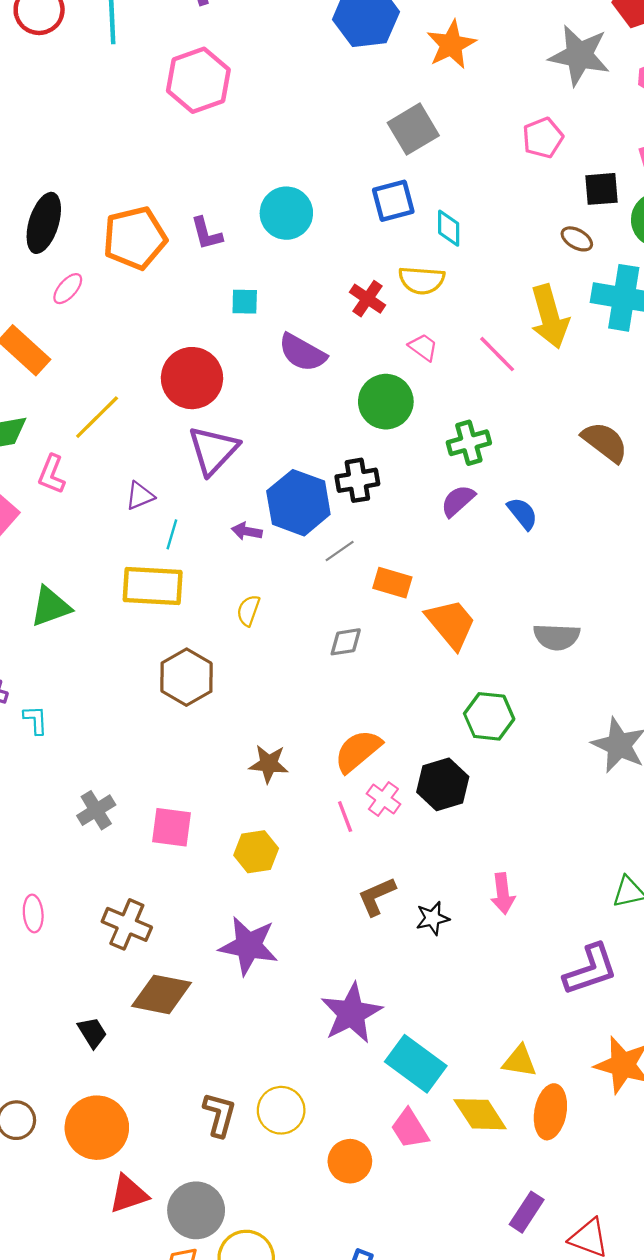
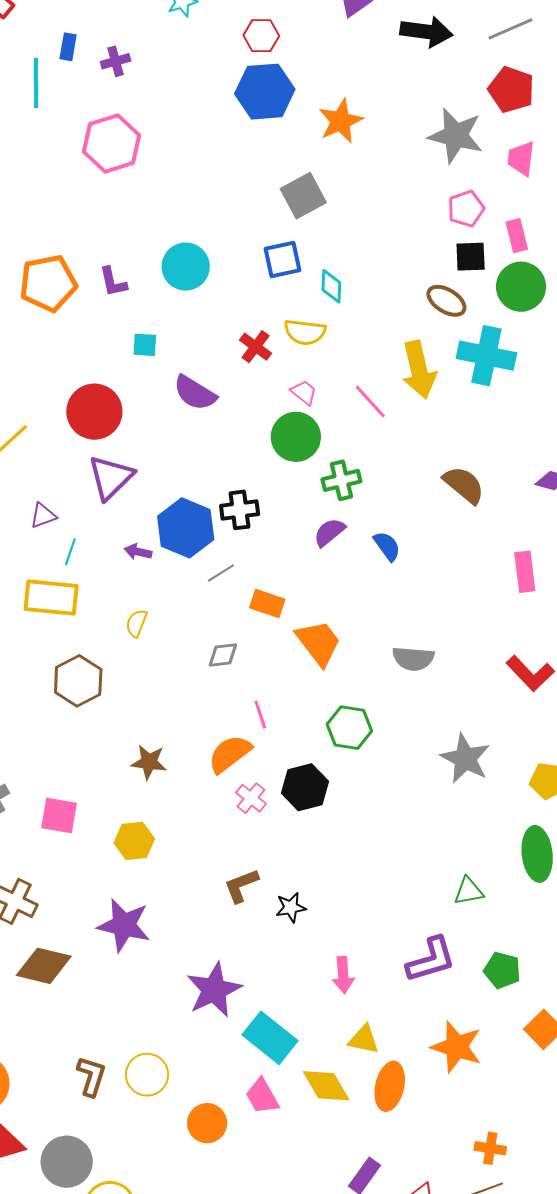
pink pentagon: (543, 138) -> (466, 209), moved
brown ellipse: (577, 239) -> (446, 301), size x1.4
green circle: (386, 402) -> (296, 437), moved
pink line: (345, 817) -> (260, 715), moved
pink arrow: (503, 894) -> (343, 975), moved

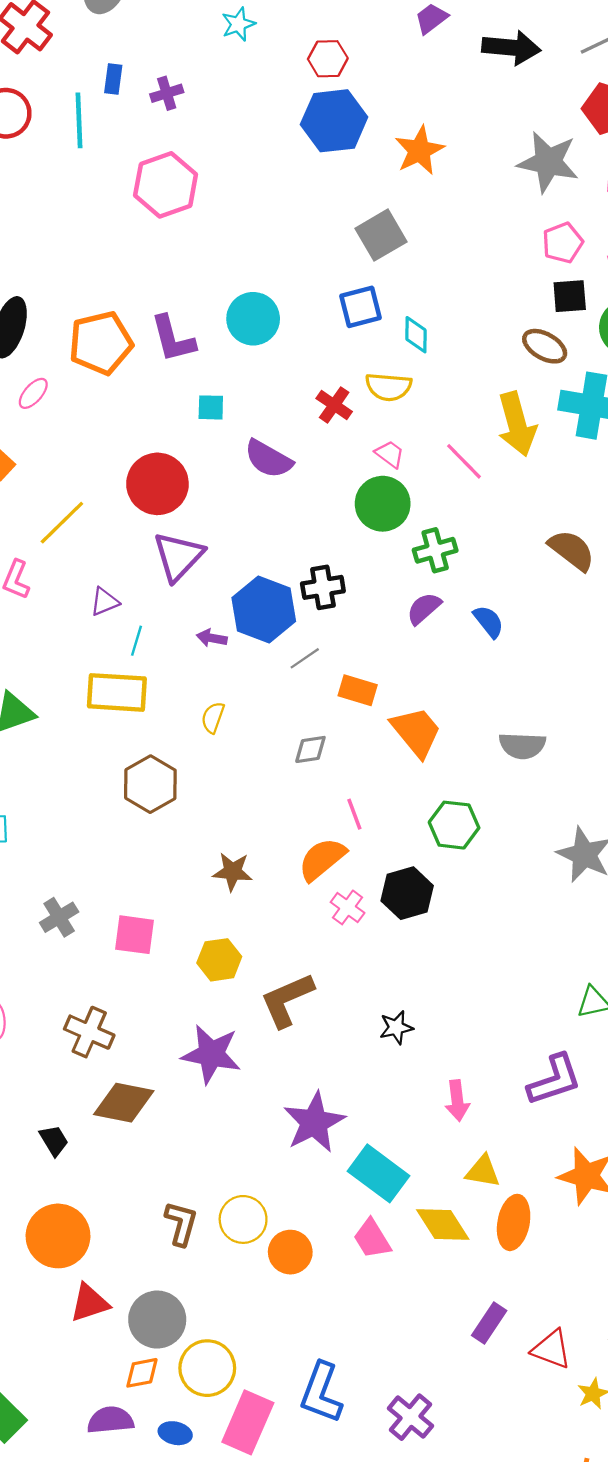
purple L-shape: (113, 282) -> (173, 339), size x1.4
brown L-shape: (241, 886) -> (287, 1000), moved, size x1.4
orange circle: (207, 1123) -> (290, 1252), moved

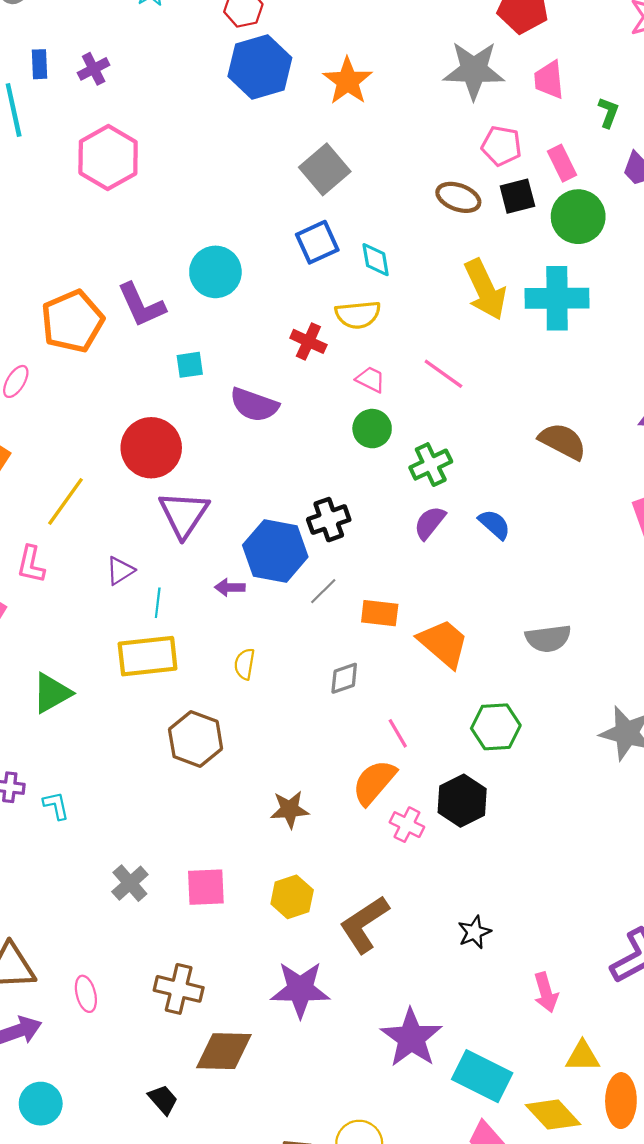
pink pentagon: (563, 243) -> (501, 146), turned -30
brown ellipse: (545, 346) -> (458, 197), moved
yellow arrow: (517, 424) -> (485, 290), moved
green circle: (383, 504) -> (372, 429), size x0.7

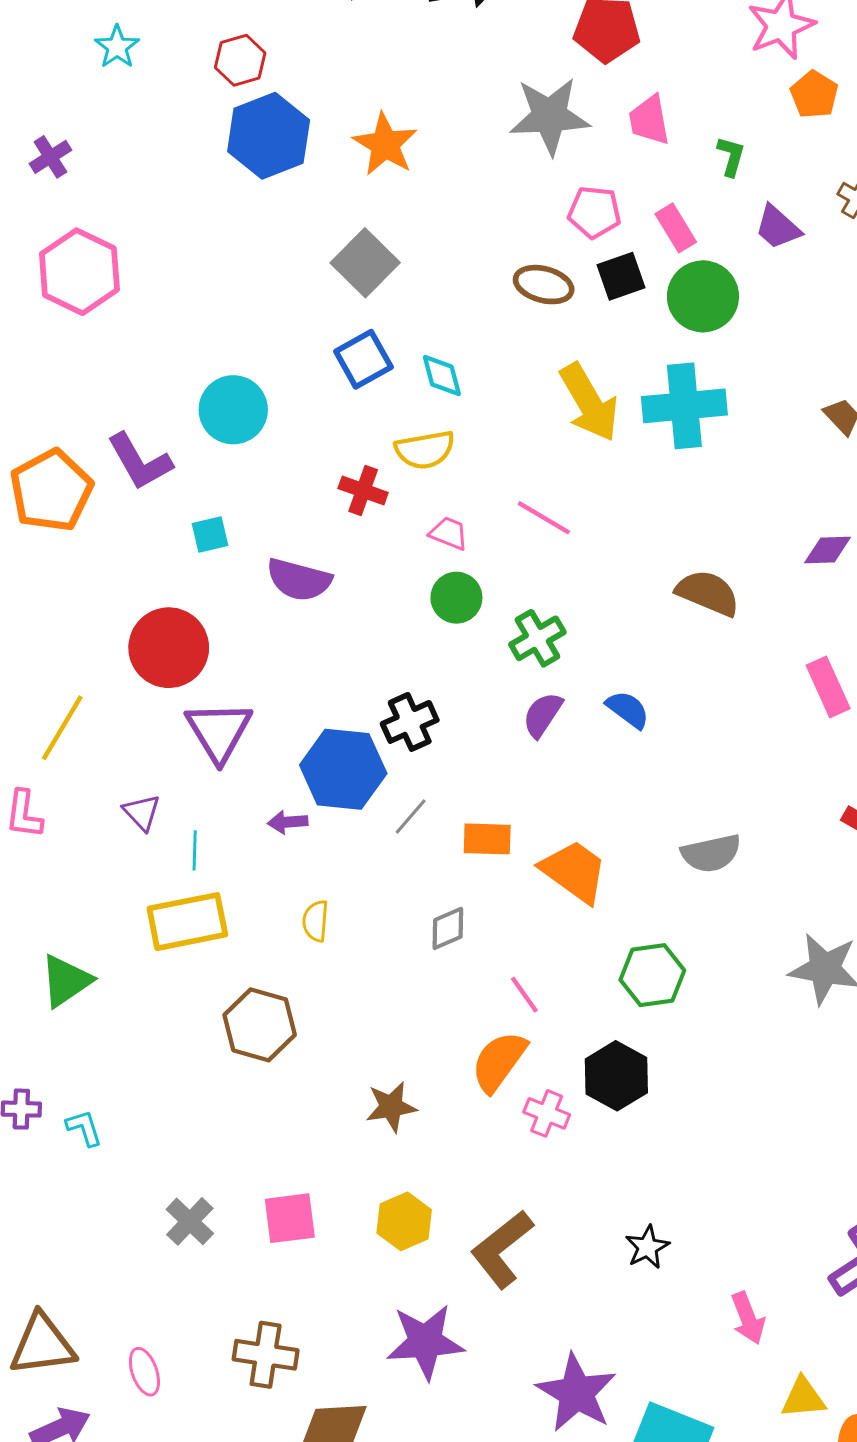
purple triangle: (120, 571) -> (142, 812), turned -36

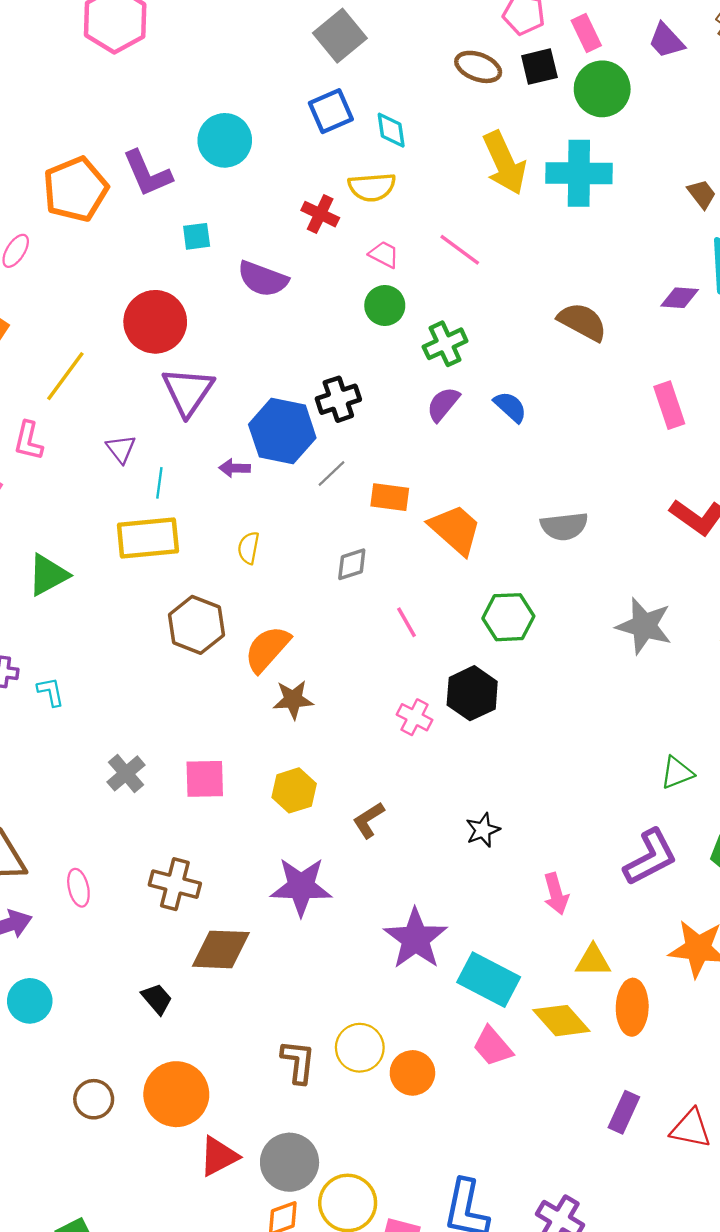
orange semicircle: (499, 1061) -> (267, 649), moved
brown L-shape: (502, 1249) -> (369, 820), size x0.6

